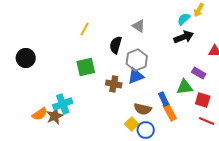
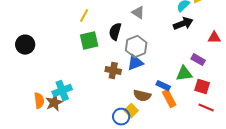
green square: (86, 67) -> (89, 41), moved
blue rectangle: (164, 99) -> (163, 86), turned -40
orange semicircle: (40, 114) -> (39, 101), turned -63
blue circle: (146, 130) -> (121, 117), moved

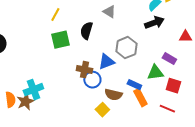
gray hexagon: (136, 47) -> (126, 48), moved
red line: (206, 108) -> (167, 109), moved
blue circle: (121, 117) -> (92, 80), moved

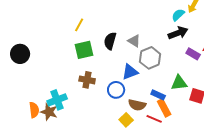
gray triangle: (109, 12) -> (134, 41), moved
purple rectangle: (169, 59) -> (193, 54), moved
brown cross: (84, 70) -> (87, 80), moved
brown star: (25, 102) -> (49, 112), turned -30
red line: (167, 109) -> (154, 119), moved

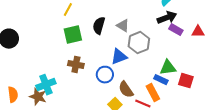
purple rectangle: (193, 54) -> (176, 30), moved
blue rectangle: (158, 95) -> (161, 80), moved
brown semicircle: (137, 105) -> (126, 90), turned 42
orange semicircle: (34, 110) -> (13, 95), moved

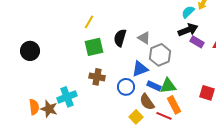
green triangle: (168, 68) -> (168, 86), moved
blue rectangle: (161, 80) -> (154, 86), moved
brown star: (38, 97) -> (49, 109), moved

